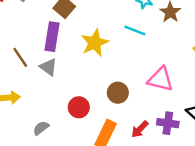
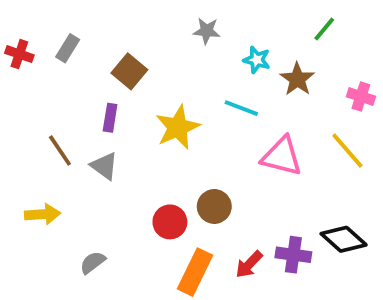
purple rectangle: (52, 37) -> (110, 118), size x0.6
pink triangle: (160, 79) -> (282, 156), moved
red circle: (79, 107) -> (170, 222), moved

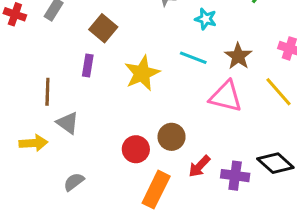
brown star: (297, 79) -> (238, 56), moved
brown line: (60, 151) -> (47, 92), turned 36
gray triangle: (104, 166) -> (68, 123), moved
red arrow: (249, 264) -> (199, 166), moved

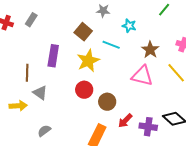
brown square: (103, 28) -> (83, 32), moved
cyan line: (193, 58) -> (111, 45), moved
purple rectangle: (88, 65) -> (53, 56), size x1.5
red circle: (136, 149) -> (84, 90), moved

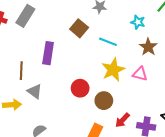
gray rectangle: (31, 20) -> (25, 16), size x1.5
cyan star: (129, 26) -> (138, 22), moved
yellow star: (88, 61) -> (113, 70), moved
pink triangle: (142, 76) -> (140, 74), size x0.7

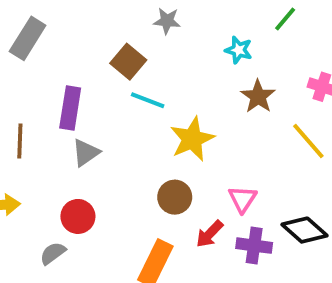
cyan line: (108, 42) -> (148, 100), moved
pink triangle: (140, 74) -> (243, 199), moved, turned 49
red circle: (80, 88) -> (78, 216), moved
gray triangle: (35, 91) -> (86, 153), moved, turned 49

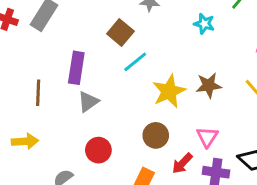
brown star: (258, 96) -> (209, 85), moved, turned 30
cyan line: (148, 100) -> (135, 62), turned -60
red circle: (78, 216) -> (98, 150), moved

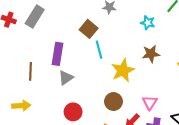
cyan line: (135, 62) -> (99, 50), turned -66
brown star: (209, 85) -> (151, 54), moved

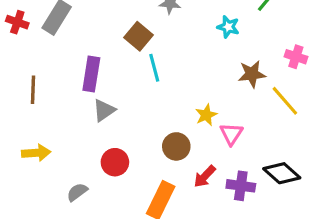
brown star: (151, 54) -> (252, 74), moved
yellow star: (123, 70) -> (206, 115), moved, size x0.6
brown line: (31, 71) -> (33, 90), moved
pink triangle: (150, 103) -> (231, 134), moved

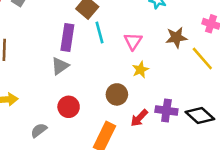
purple rectangle: (91, 74) -> (67, 37), moved
pink triangle: (231, 134) -> (133, 41), moved
purple cross: (241, 186) -> (166, 111), moved

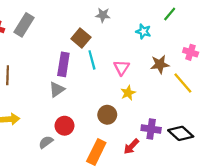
red arrow: (139, 118) -> (131, 147), moved
gray semicircle: (39, 130) -> (46, 142), moved

